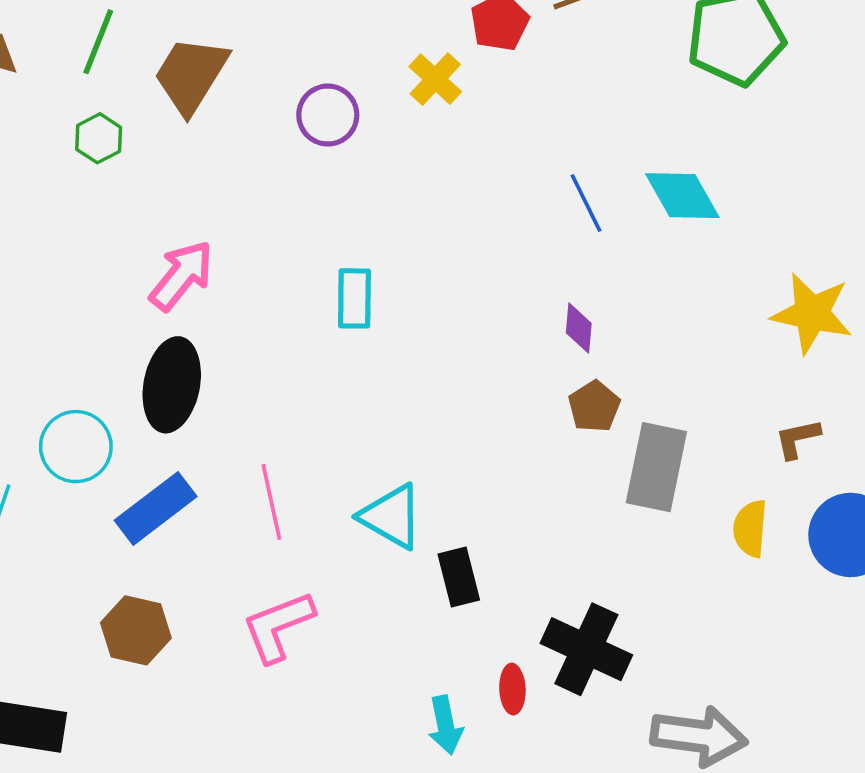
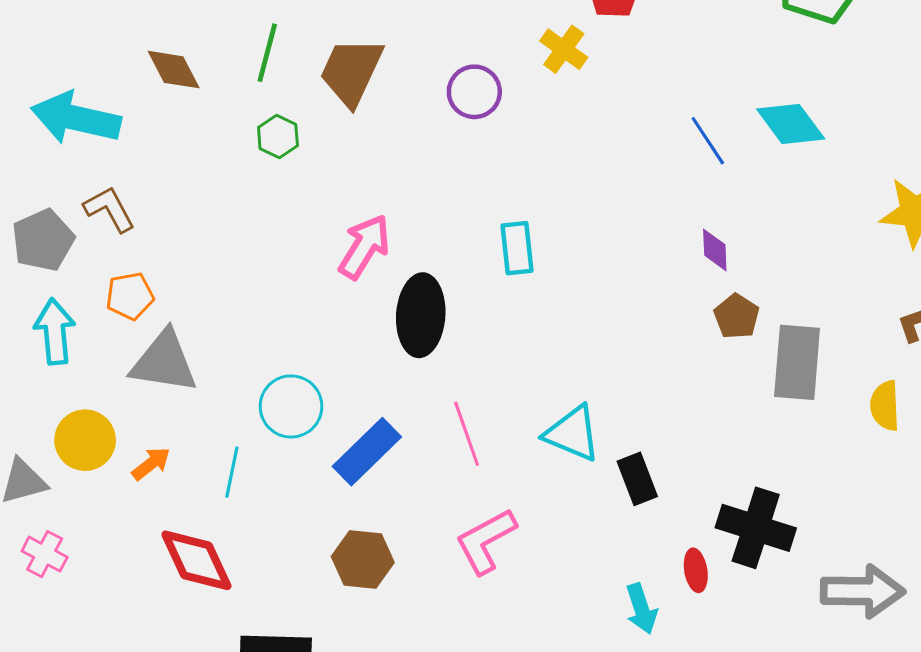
black ellipse: (172, 385) -> (421, 315), moved

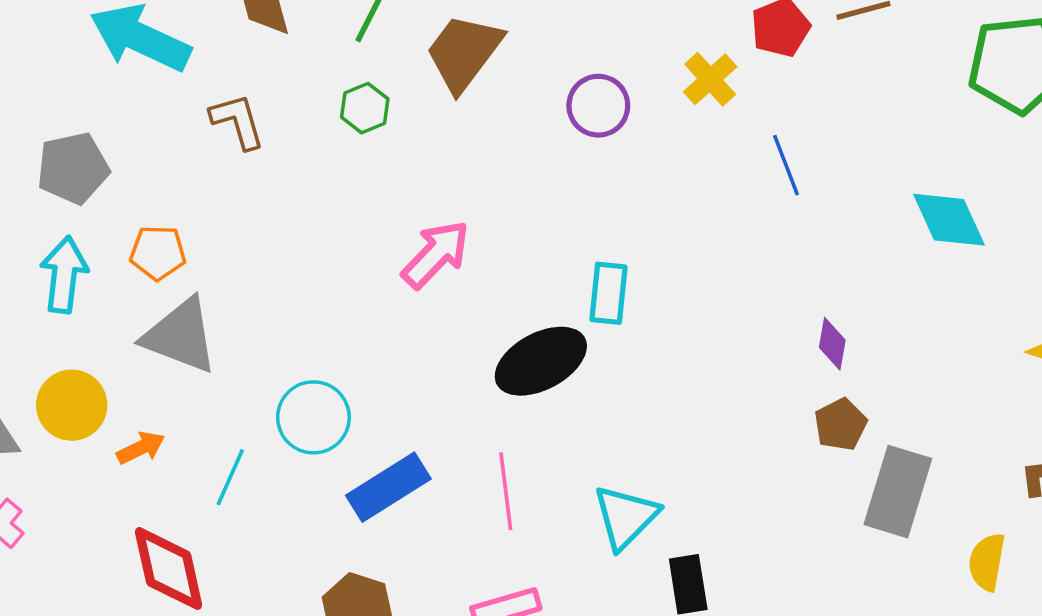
blue line: (708, 141) -> (786, 165), moved
brown L-shape: (109, 209) -> (238, 121), moved
black ellipse: (421, 315) -> (541, 361), moved, turned 46
cyan triangle: (572, 433) -> (626, 517), turned 40

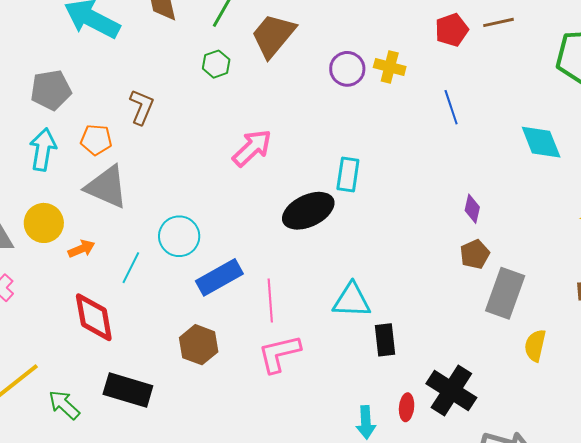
yellow cross: (710, 79) -> (390, 67), moved, turned -36
brown L-shape: (238, 121) -> (142, 107), moved, turned 36
pink line: (506, 491) -> (270, 300), moved
cyan triangle: (626, 517) -> (352, 300), turned 45
yellow semicircle: (987, 562) -> (535, 346), moved

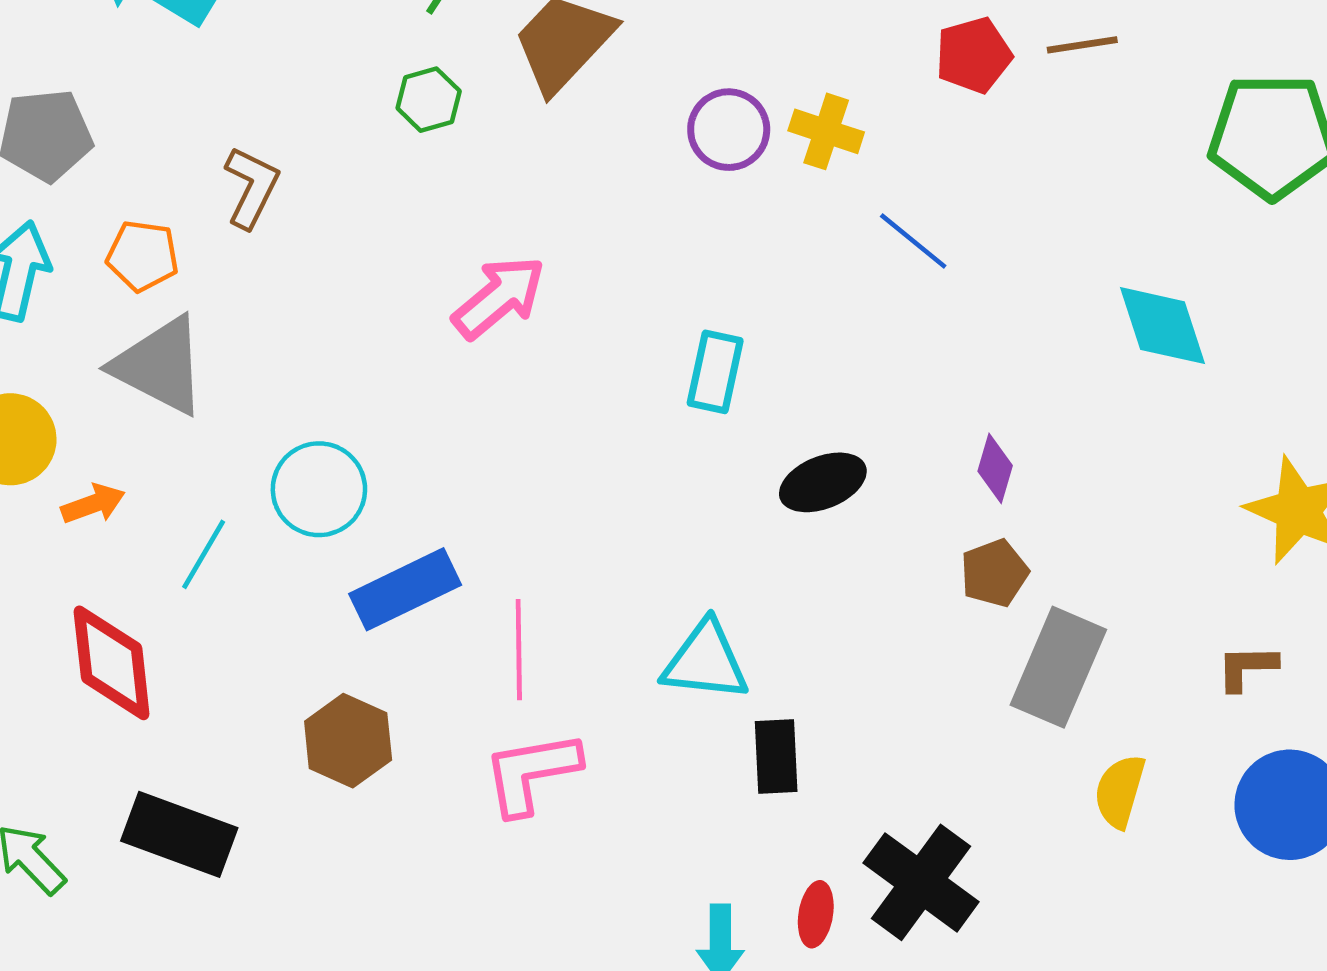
blue line: (451, 107) -> (913, 241), moved, turned -36
black ellipse: (308, 211) -> (823, 482), moved, size x0.7

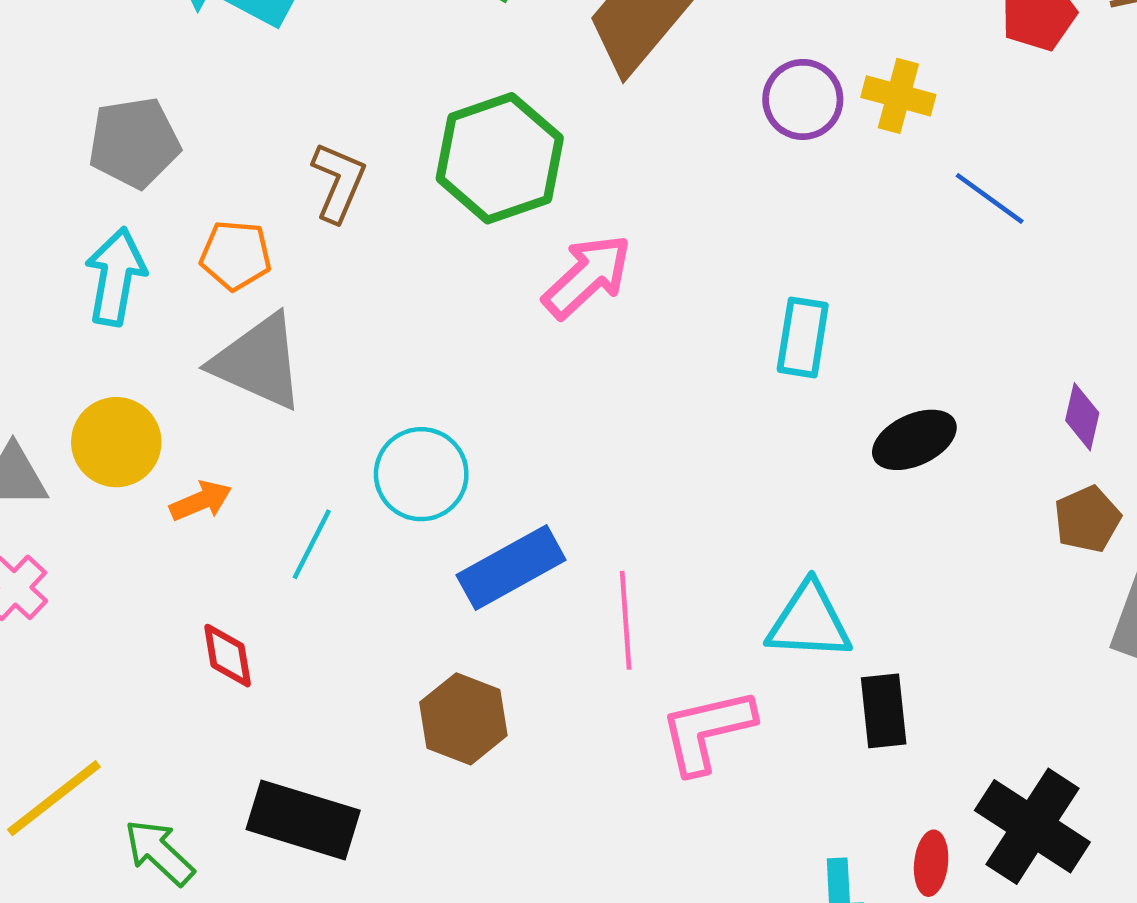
green hexagon: (429, 100) -> (500, 158), moved, size x2.0
red diamond: (112, 663) -> (228, 656), size x0.6
pink L-shape: (531, 773) -> (707, 731), moved

